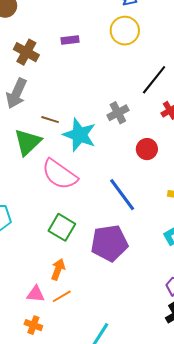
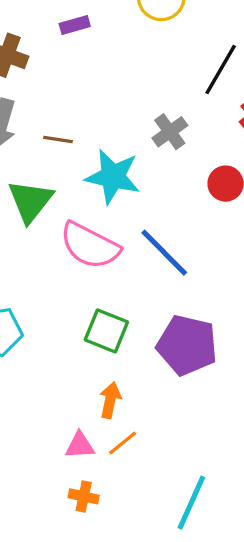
brown line: (50, 120) -> (58, 140), moved
blue line: (122, 195) -> (164, 253), moved
purple pentagon: (109, 243) -> (187, 345), turned 30

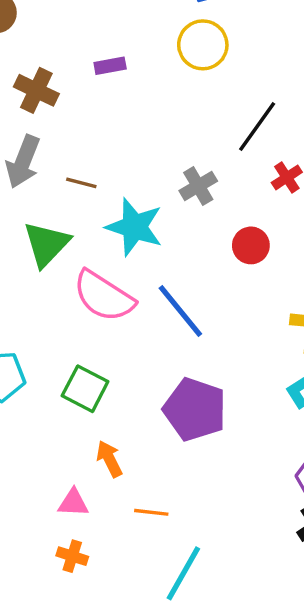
green square: (106, 331) -> (85, 389), moved
orange arrow: (110, 400) -> (109, 459), turned -44
orange line: (123, 443) -> (151, 512), moved, turned 40

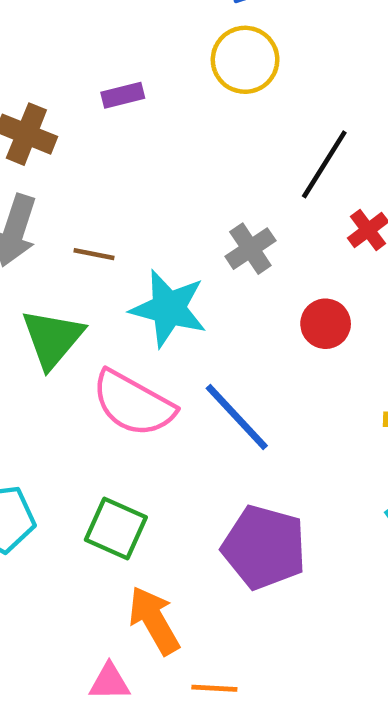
orange arrow: (109, 459) -> (154, 620), size x1.4

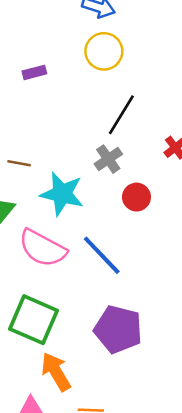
black line: (324, 164) -> (121, 115), moved
red circle: (326, 324) -> (136, 197), moved
green square: (116, 529) -> (33, 320), size x1.4

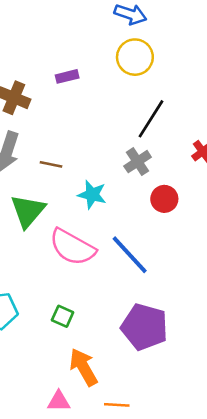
cyan star: (62, 194) -> (92, 195), size x0.7
green square: (33, 320) -> (63, 316), size x0.5

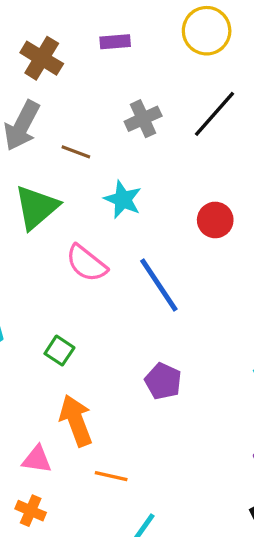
gray cross: (138, 162) -> (143, 119), moved
pink semicircle: (72, 247) -> (86, 263), size x0.7
purple pentagon: (145, 327) -> (163, 381), size x0.6

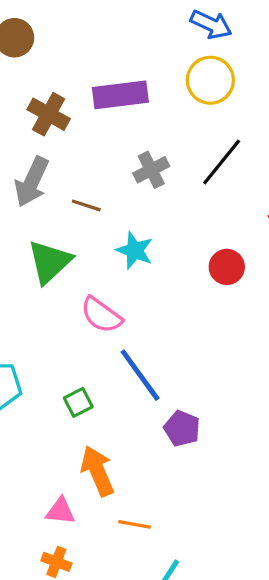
purple rectangle: (115, 42) -> (120, 95), size x1.8
blue line: (159, 285) -> (140, 375), moved
green square: (59, 351) -> (78, 402), turned 32

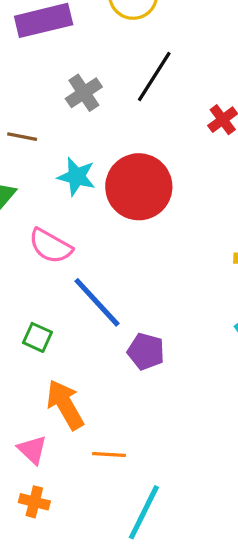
red circle: (227, 267) -> (139, 187), moved, size x1.8
green square: (78, 402) -> (37, 337), turned -32
pink triangle: (60, 511) -> (32, 450), turned 44

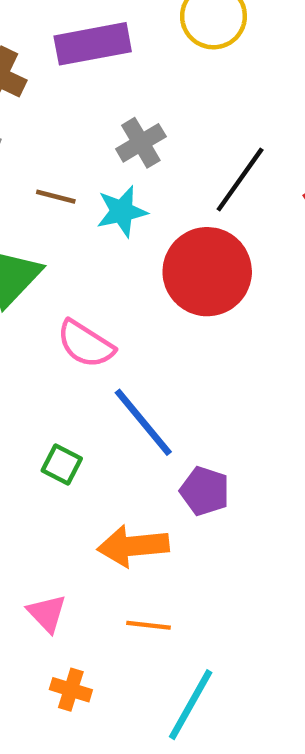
black line: (154, 76) -> (240, 180), moved
cyan star: (77, 177) -> (122, 211), moved, turned -30
orange arrow: (65, 405) -> (133, 546), moved, turned -69
orange cross: (34, 502) -> (71, 690), moved

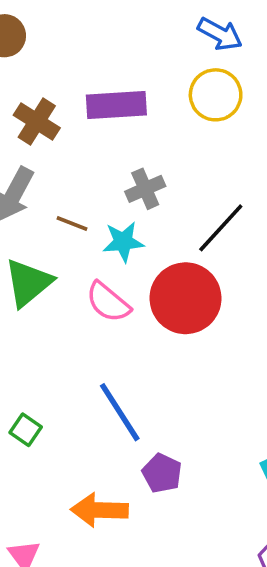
pink semicircle: (86, 344) -> (108, 302), moved
green square: (62, 465) -> (26, 430), moved

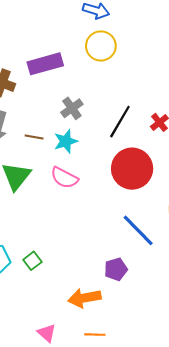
red circle: (186, 298) -> (132, 169), moved
blue line: (120, 412) -> (138, 230), moved
green square: (26, 430) -> (32, 261), turned 30
purple pentagon: (162, 473) -> (116, 269), turned -30

